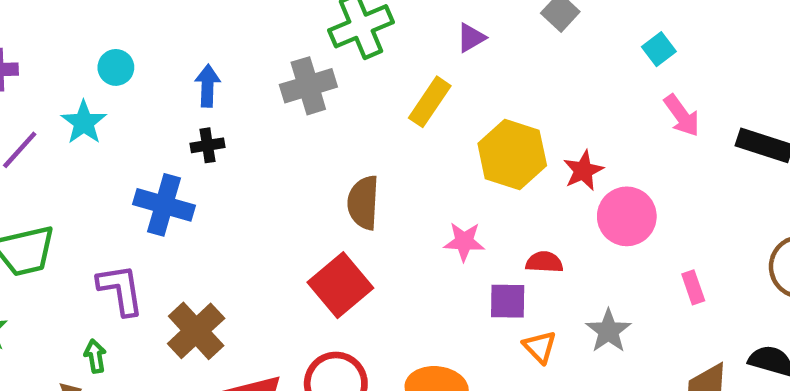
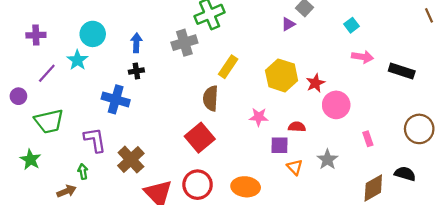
purple triangle: (471, 38) -> (288, 24), moved
cyan circle: (116, 67) -> (93, 34), size x1.5
yellow rectangle: (430, 102) -> (228, 67), moved
pink arrow: (682, 116) -> (362, 57), turned -45

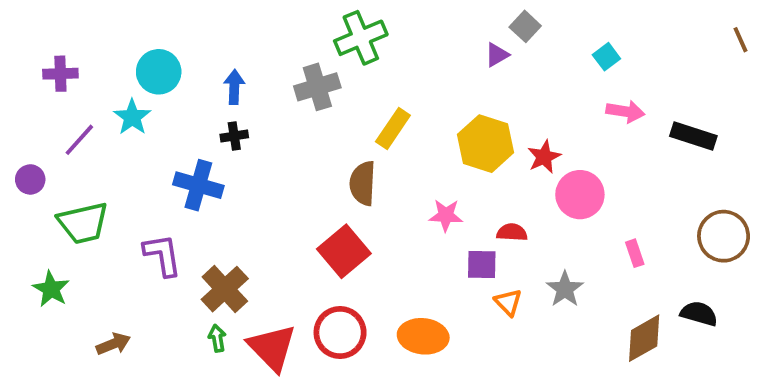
green arrow: (83, 172) -> (217, 338), moved

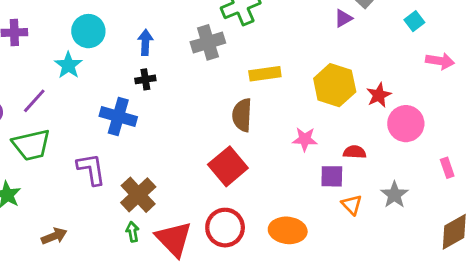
cyan square: (606, 57) -> (414, 21), moved
yellow rectangle: (393, 128) -> (265, 74), turned 48
purple line: (79, 140) -> (34, 101), moved

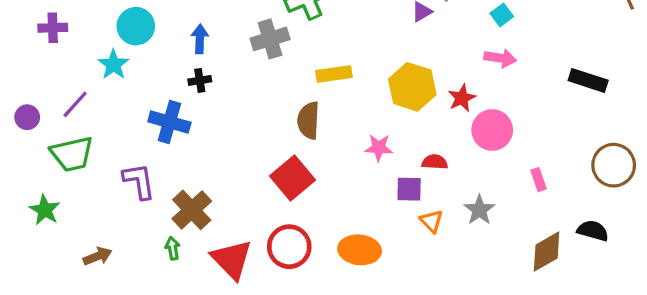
pink arrow: (440, 61) -> (500, 58), moved
green arrow: (133, 232) -> (173, 248), moved

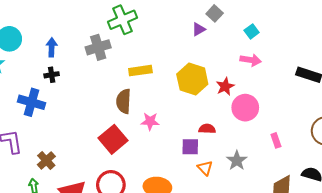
pink star: (379, 148) -> (150, 121), moved
brown cross: (192, 210) -> (46, 161), size x0.7

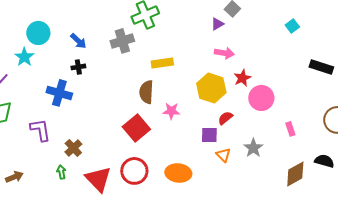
cyan square: (252, 31) -> (292, 26), moved
blue arrow: (52, 47) -> (78, 41), turned 132
pink arrow: (251, 60) -> (224, 53), moved
yellow hexagon: (192, 79) -> (211, 88), moved
red semicircle: (207, 129) -> (225, 118), turned -42

